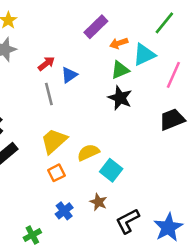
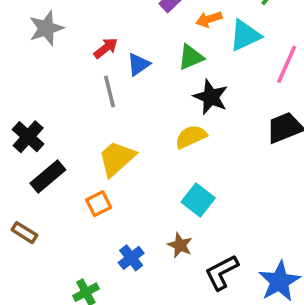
green triangle: (120, 70) -> (191, 57), moved
yellow semicircle: (88, 152) -> (191, 137), moved
orange square: (56, 173) -> (99, 204), moved

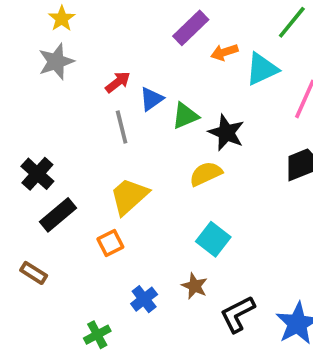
green triangle: (191, 57) -> (185, 116), moved

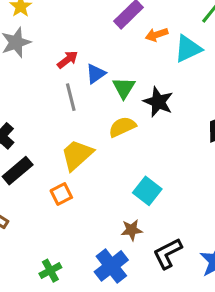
green triangle: (185, 116) -> (124, 88), turned -35
yellow semicircle: (206, 174) -> (122, 127), moved
brown star: (195, 286) -> (132, 230), turned -30
blue cross: (144, 299) -> (111, 266), moved, size x1.5

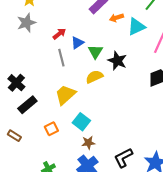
cyan square: (147, 191) -> (81, 122), moved
orange square: (61, 194) -> (51, 129), moved
brown star: (132, 230) -> (88, 143), moved

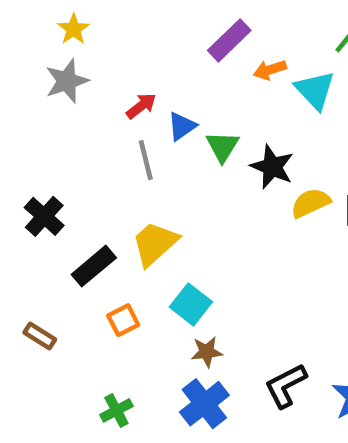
cyan triangle: (136, 27) -> (315, 90), turned -48
yellow semicircle: (94, 77) -> (310, 203), moved
black rectangle: (27, 105) -> (94, 266), moved

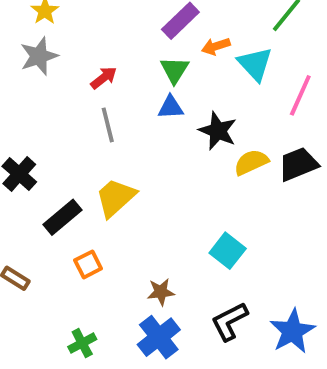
blue triangle: (182, 126) -> (171, 107), moved, turned 32
green triangle: (222, 146) -> (175, 70), moved
cyan square: (191, 304) -> (228, 251), moved

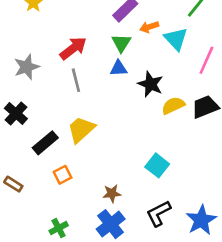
gray star: (39, 56) -> (27, 67), moved
red arrow: (104, 78) -> (73, 48), size x1.5

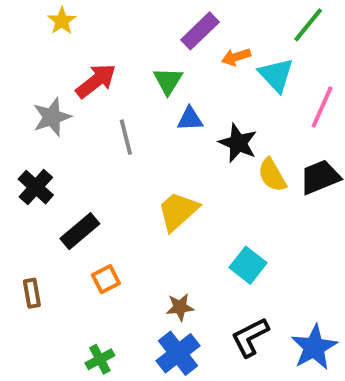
green triangle: (121, 43) -> (168, 81), moved
red arrow: (73, 48) -> (96, 81), moved
yellow semicircle: (173, 106) -> (272, 175), turned -95
yellow trapezoid: (81, 129) -> (178, 211), moved
brown rectangle: (13, 184) -> (32, 293), turned 48

